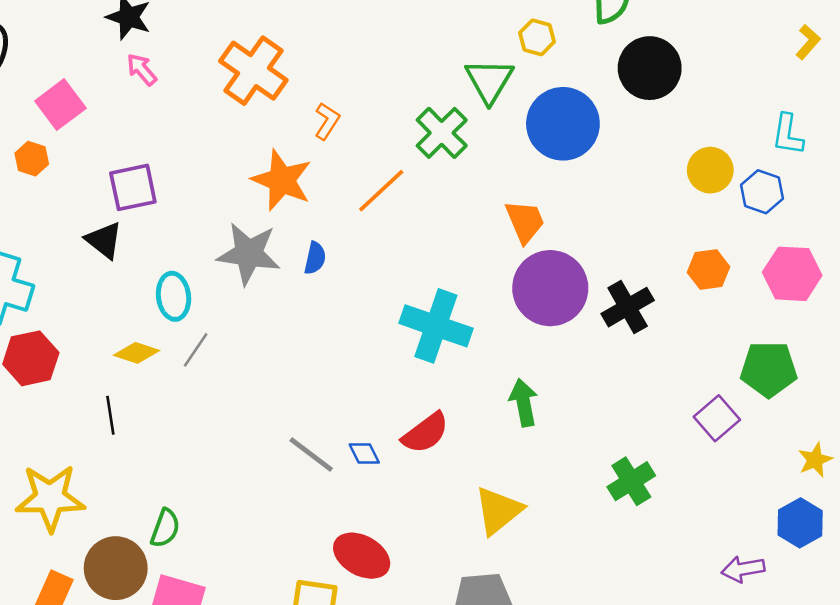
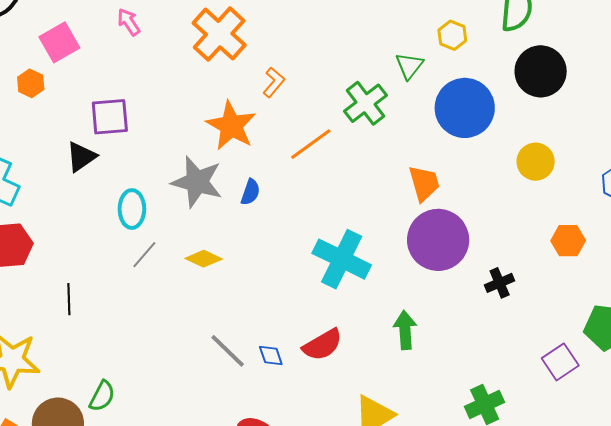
green triangle: (489, 81) -> (409, 66), size x0.7
yellow circle: (710, 170) -> (536, 162), moved
black triangle: (104, 240) -> (81, 157), turned 40
black cross: (628, 307) -> (500, 283), moved, size x0.7
yellow diamond: (137, 353) -> (204, 259), moved

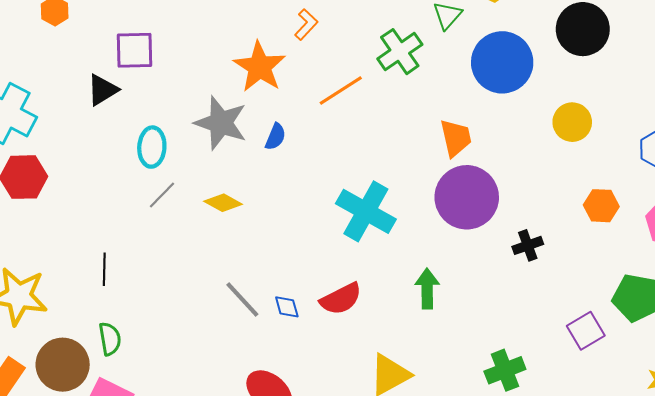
black line: (69, 299) -> (104, 269), moved
green semicircle: (102, 396) -> (110, 339), turned -40

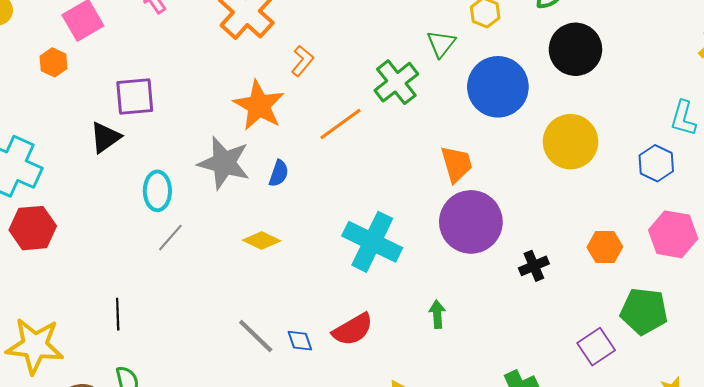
yellow circle: (572, 122) -> (570, 142), size x1.4
yellow diamond: (223, 203) -> (262, 241), moved
orange hexagon: (601, 206) -> (605, 247), moved
green arrow: (427, 289) -> (437, 314), size x0.7

